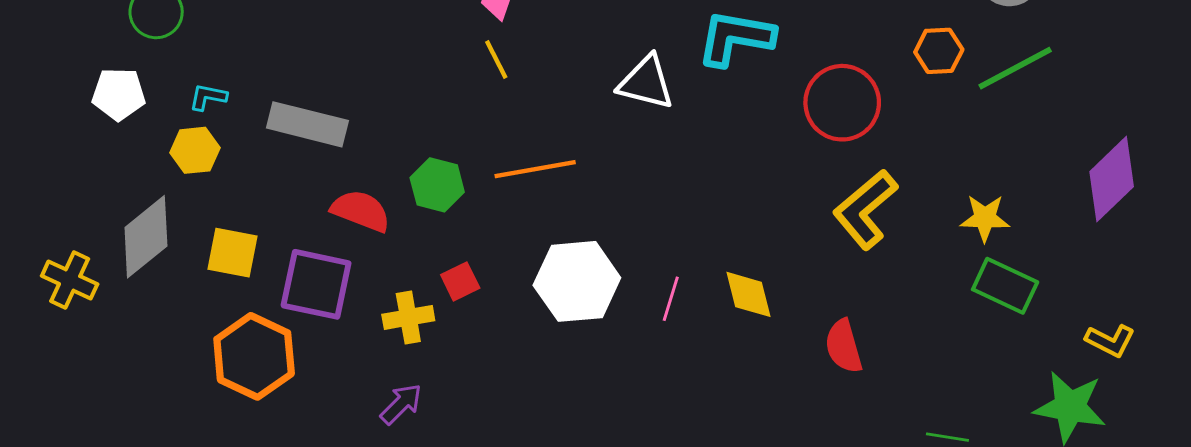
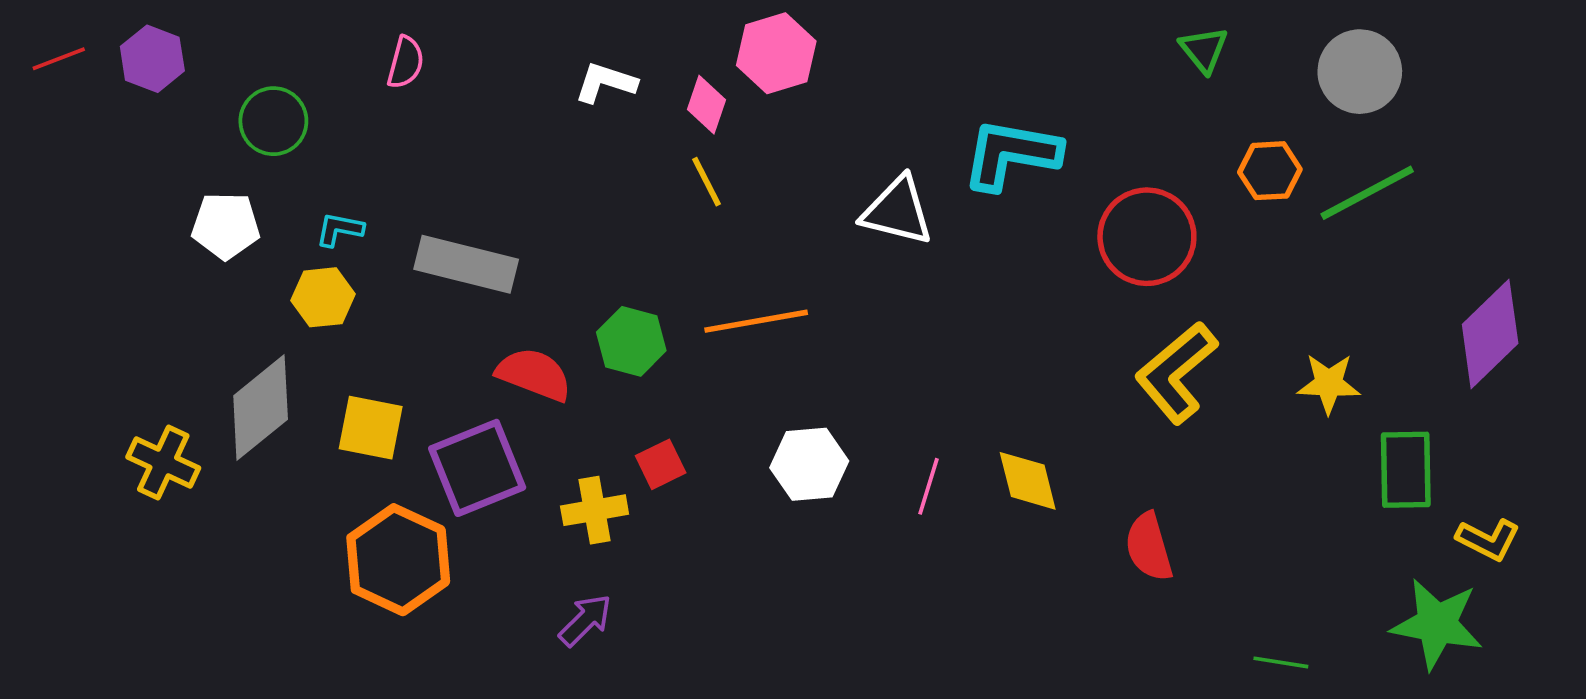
white hexagon: (577, 281) -> (809, 464), size x0.7
purple square: (316, 284) -> (477, 468), turned -34
green rectangle: (1005, 286) -> (1406, 470), moved, turned 64

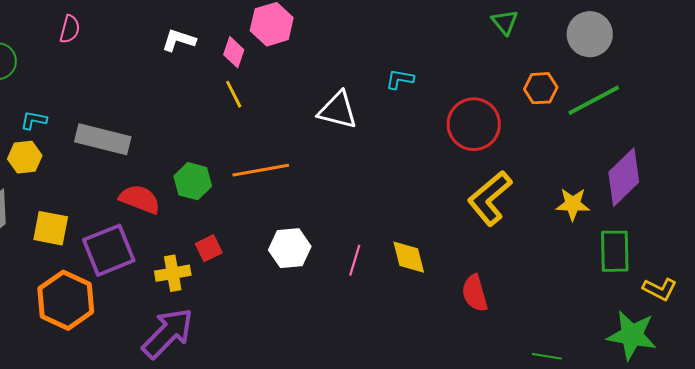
cyan L-shape: (1011, 154) -> (400, 79), size x0.5
purple diamond: (1490, 334) -> (624, 177), moved
purple arrow: (585, 620) -> (168, 333), size x1.8

